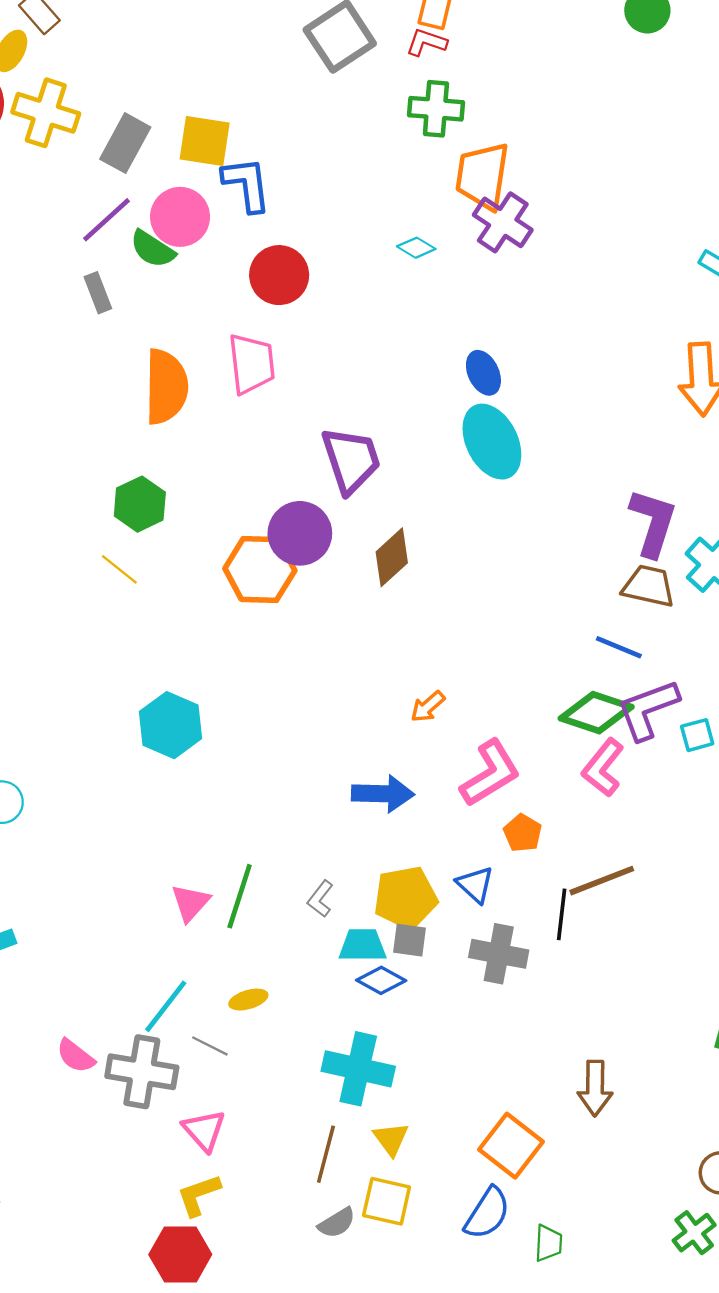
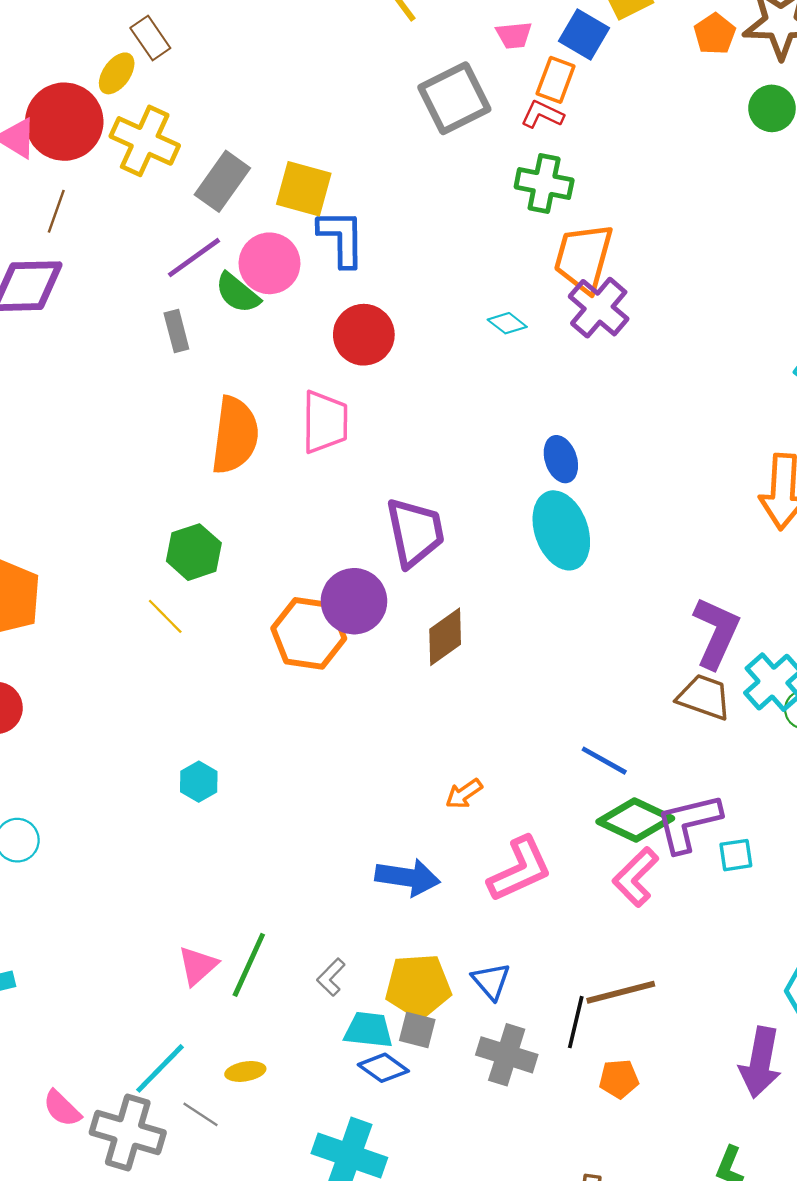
blue line: (619, 647) -> (604, 761), moved
cyan hexagon: (171, 725) -> (199, 782), size x0.6
orange pentagon: (523, 833) -> (619, 1079), moved, turned 30

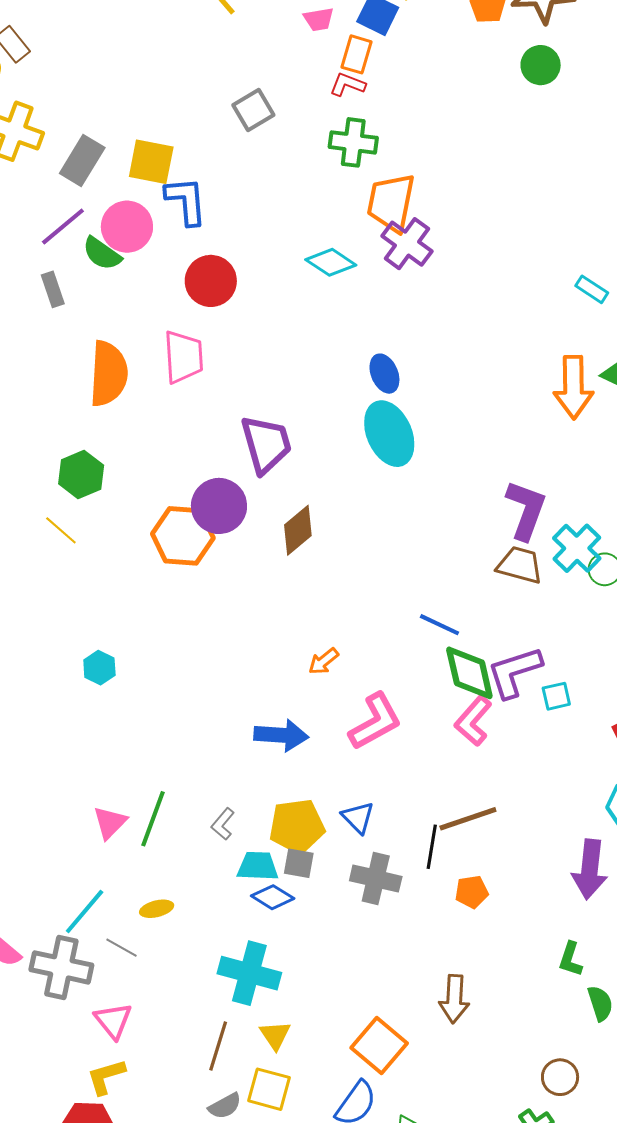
gray square: (454, 98) -> (253, 110), moved, size x0.7
cyan diamond: (507, 323) -> (331, 262), size x1.5
green diamond: (635, 820) -> (469, 673), turned 56

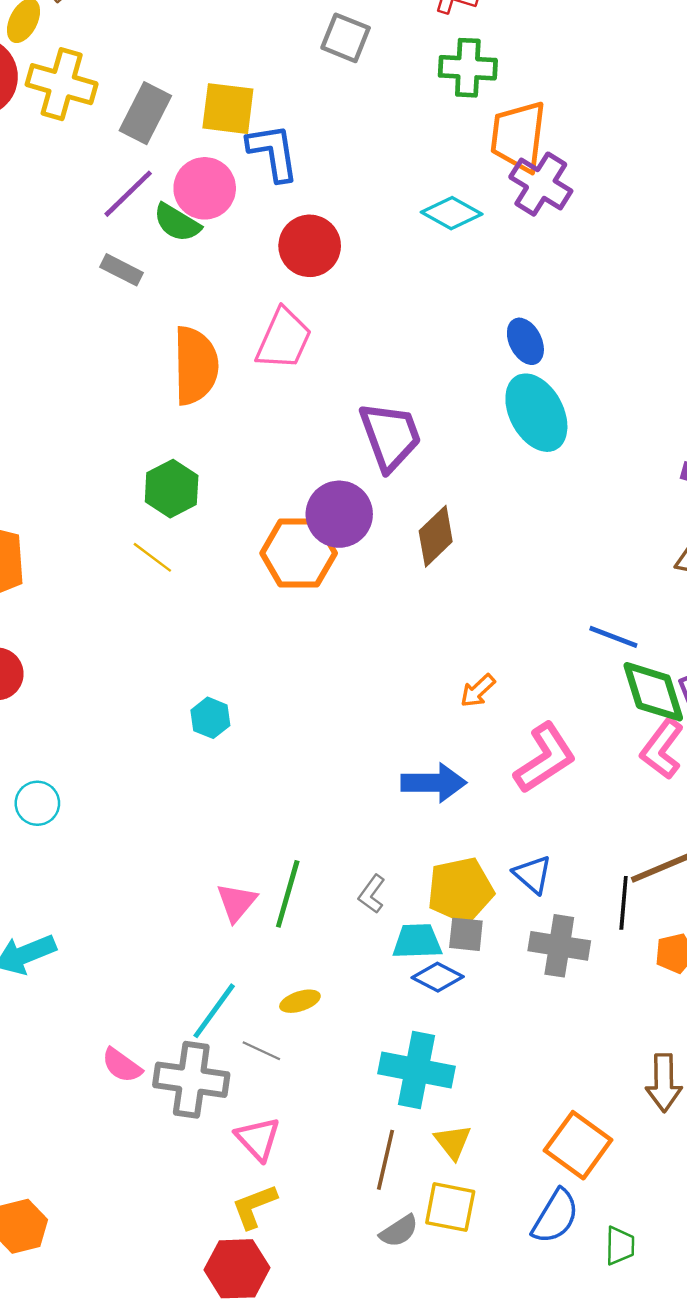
gray square: (253, 110) -> (346, 38), turned -33
gray rectangle: (53, 289) -> (121, 270), turned -40
pink trapezoid: (184, 357) -> (284, 339), turned 32

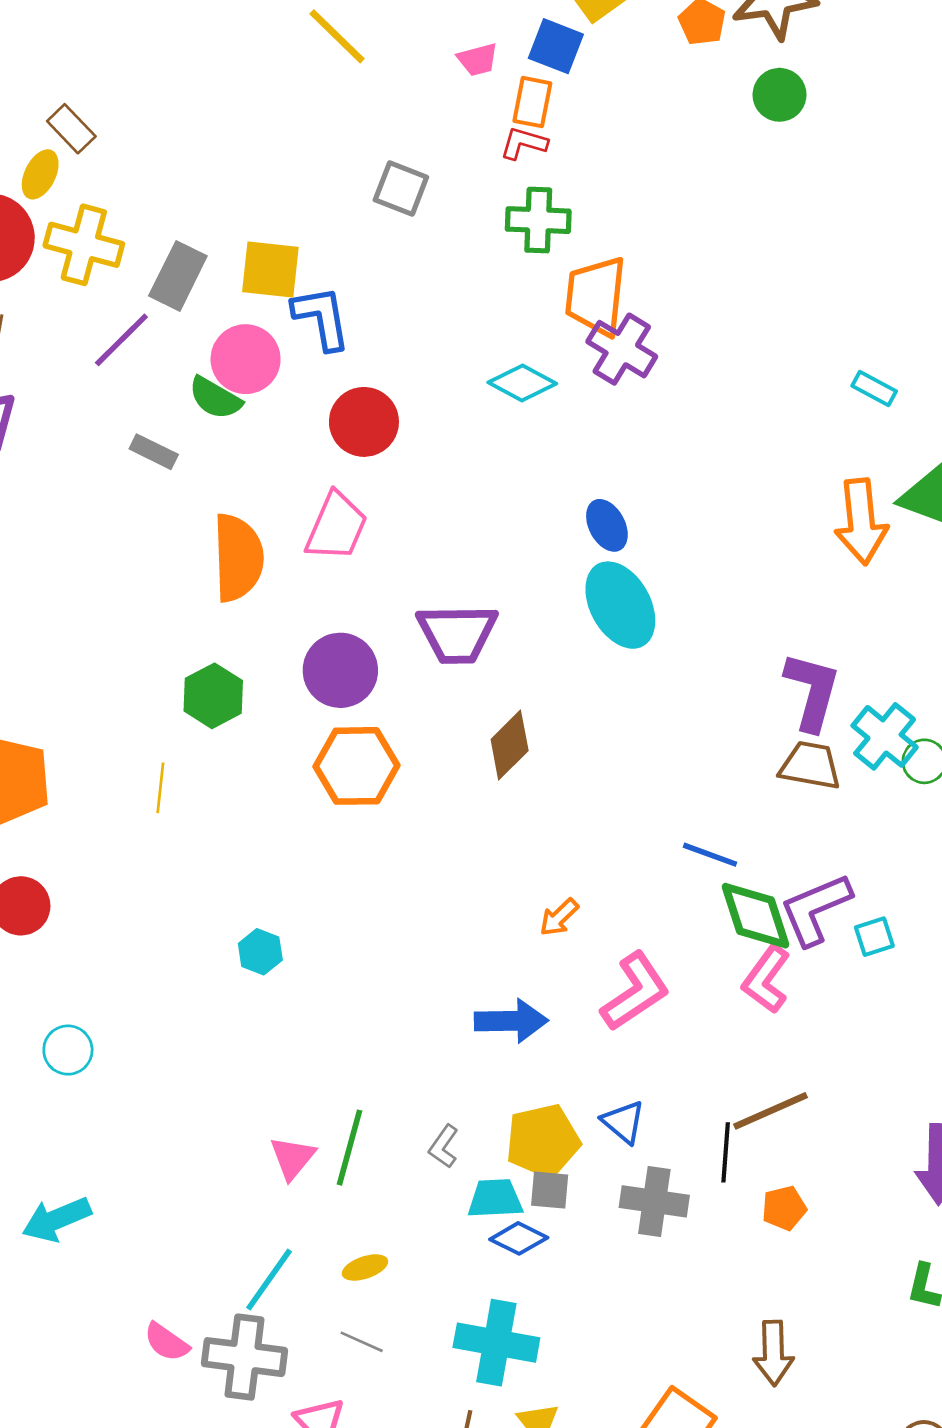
purple line: (128, 194) -> (121, 340), moved
purple trapezoid: (390, 436) -> (457, 634), turned 110
purple circle: (339, 514) -> (340, 670), moved
yellow line: (152, 557) -> (160, 788), moved, turned 60
gray line: (261, 1051) -> (362, 1342), moved

